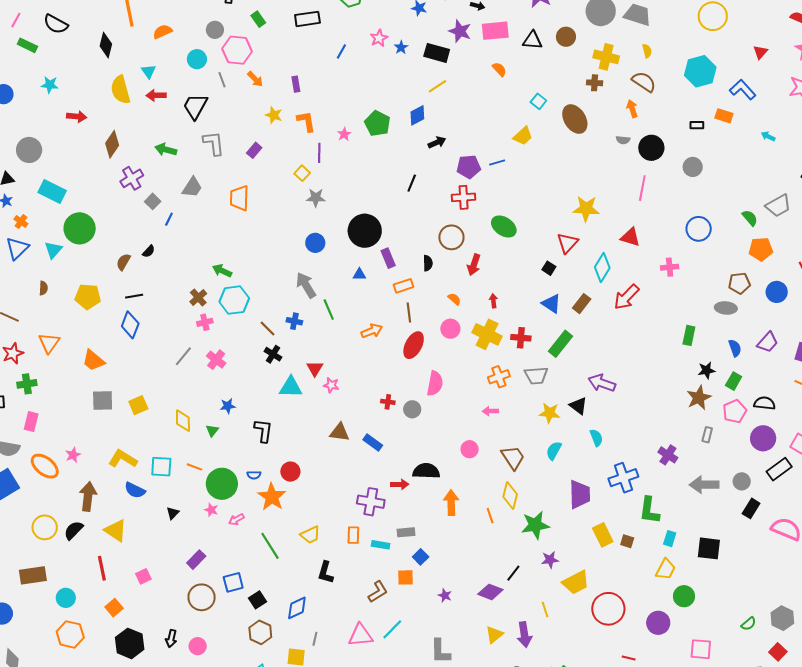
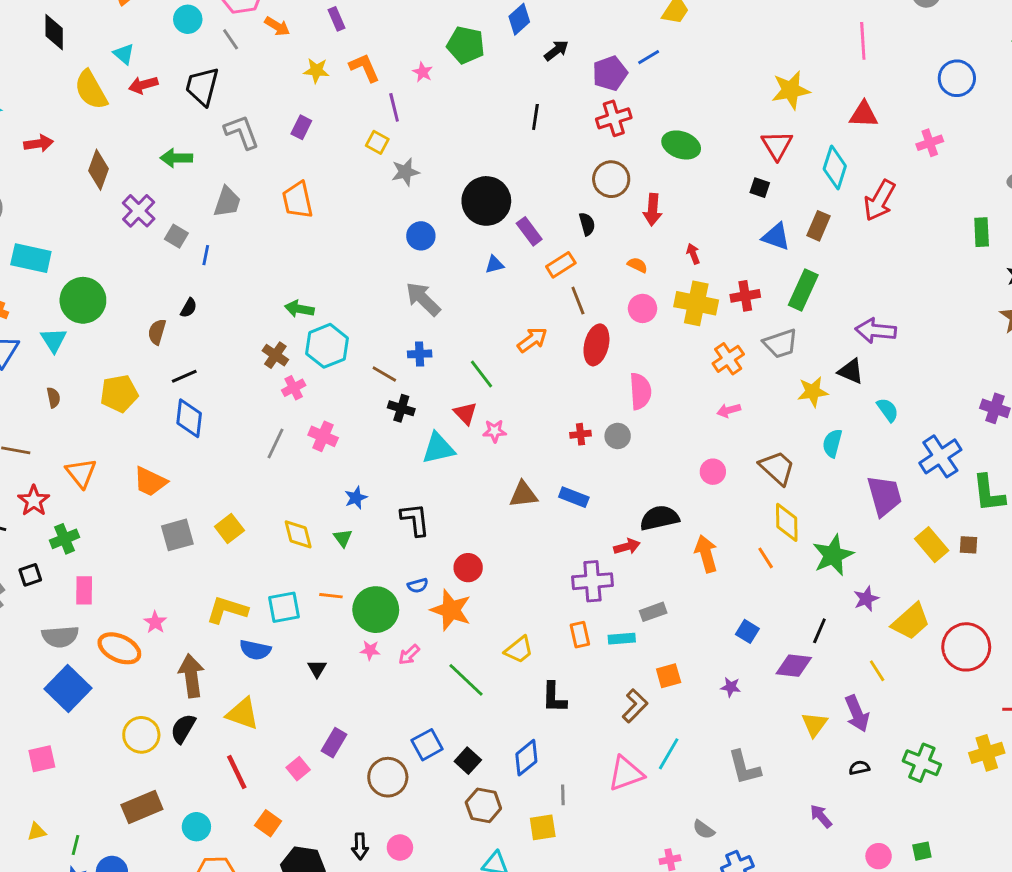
green line: (329, 310) -> (482, 374), moved
blue square: (421, 557) -> (747, 631), moved
purple rectangle: (196, 560) -> (334, 743), moved

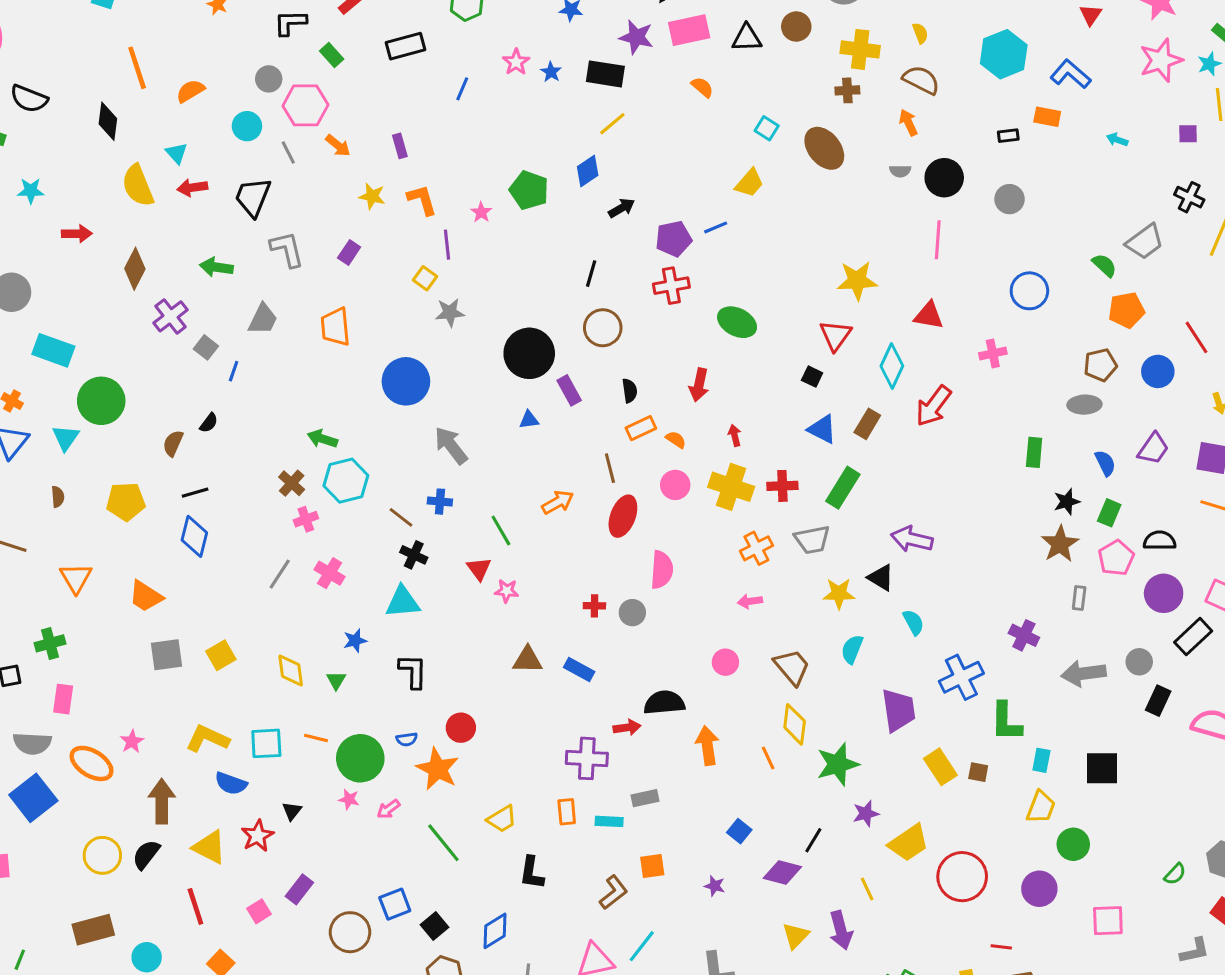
brown circle: (611, 179) -> (603, 328), moved
blue circle: (421, 236) -> (406, 381), moved, size x1.6
orange rectangle: (561, 265) -> (641, 428), moved
cyan triangle: (438, 448) -> (403, 602), moved
red star: (34, 501) -> (258, 836), moved

